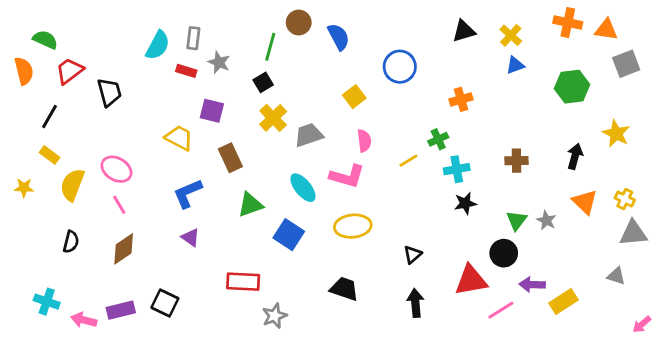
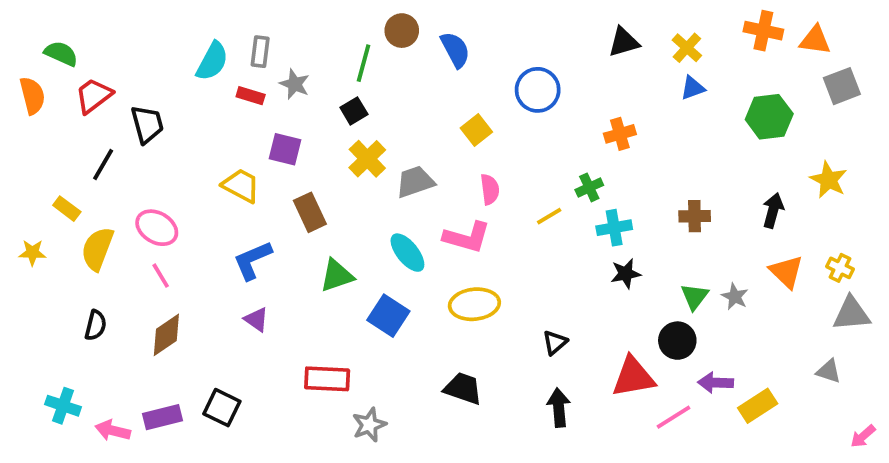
black line: (50, 116) -> (103, 165), moved

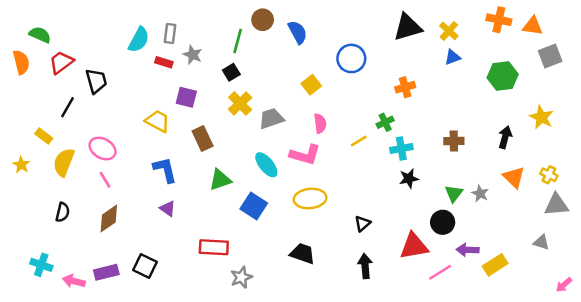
black triangle: (624, 42) -> (408, 27), size x1.4
yellow star: (32, 253) -> (21, 165), turned 30
blue L-shape: (252, 260) -> (165, 170), turned 100

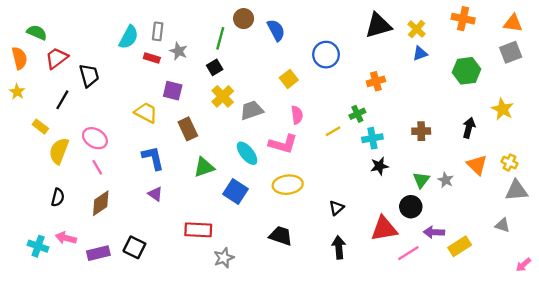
orange triangle: (533, 26) -> (513, 23), moved
yellow star: (21, 165) -> (17, 92), moved
pink arrow: (74, 281) -> (66, 238), moved

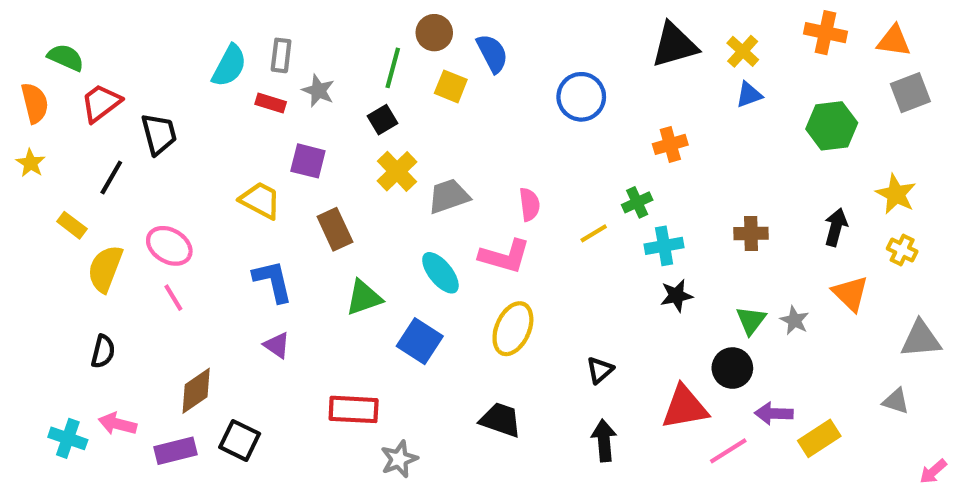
orange triangle: (513, 23) -> (894, 41), moved
yellow square: (289, 79) -> (451, 86), moved, turned -30
yellow cross: (509, 163) -> (902, 250), moved
yellow ellipse: (288, 185) -> (513, 329), turned -60
brown diamond: (101, 203) -> (196, 391), moved

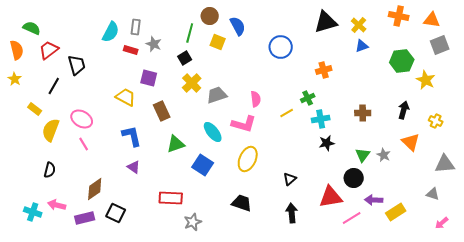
yellow star: (896, 194) -> (426, 80), moved
pink arrow: (933, 472) -> (442, 223), moved

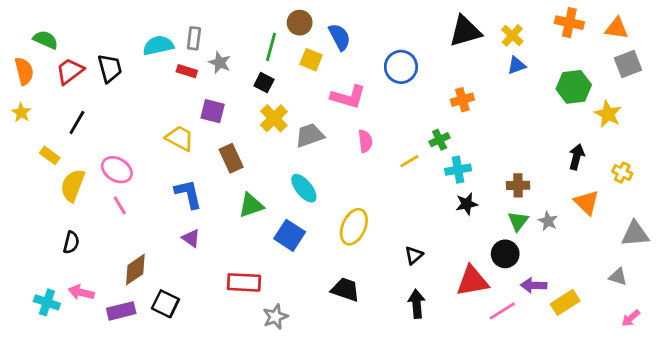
cyan semicircle: (111, 32) -> (158, 45), turned -130
black square: (185, 58) -> (264, 83), turned -32
black trapezoid: (77, 65) -> (110, 68), moved
brown cross: (363, 113) -> (518, 185), moved
pink L-shape: (244, 124) -> (348, 97), moved

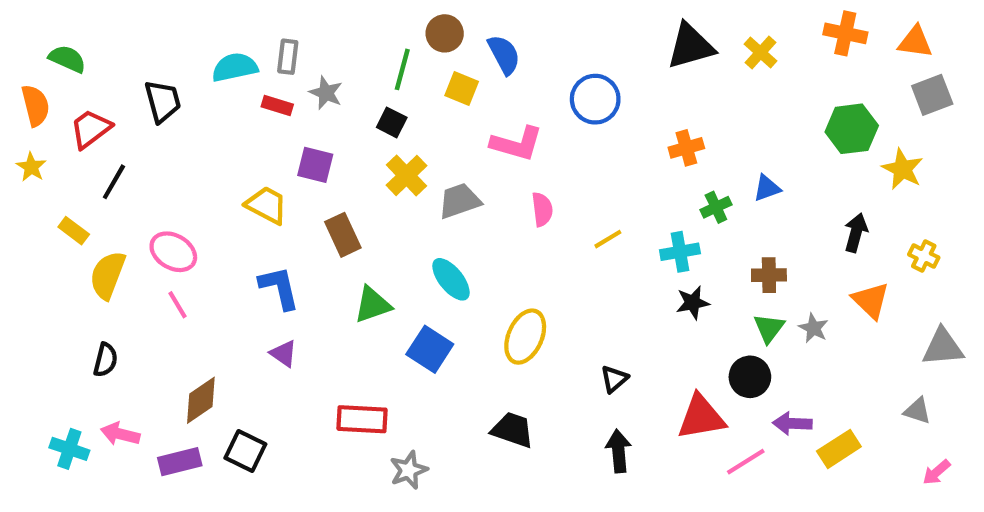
blue triangle: (517, 65) -> (767, 188), moved
red trapezoid: (70, 71) -> (91, 129), moved
green cross: (440, 140) -> (716, 207), moved

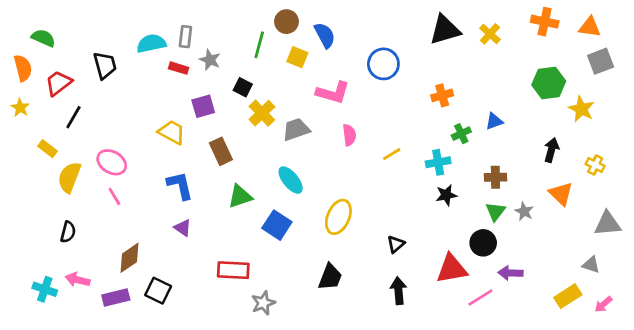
black square: (392, 122) -> (243, 87), moved
purple square: (315, 165) -> (203, 106), turned -30
black trapezoid: (512, 430) -> (330, 277), turned 92
yellow rectangle: (839, 449) -> (568, 296), moved

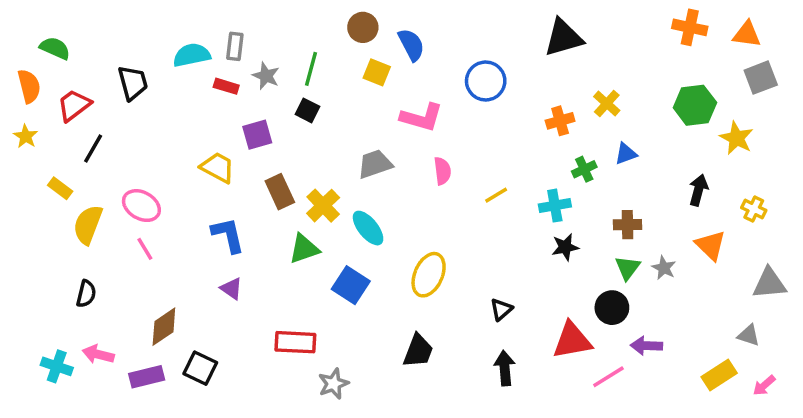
yellow cross: (490, 34) -> (607, 103), moved
green line: (259, 45) -> (311, 69), moved
yellow cross: (262, 113) -> (323, 206), moved

